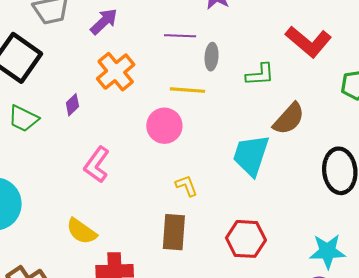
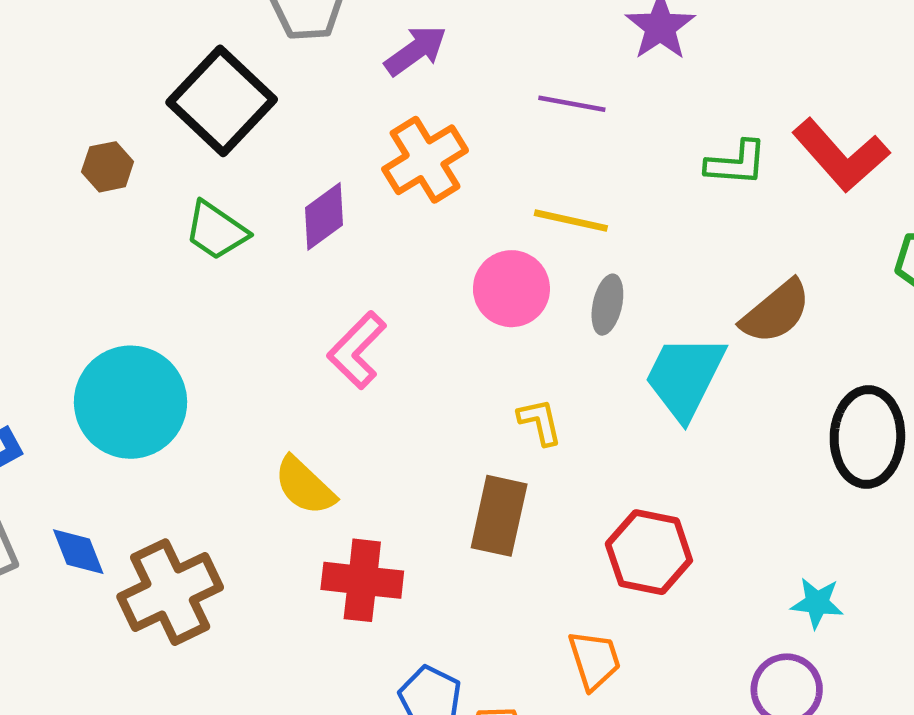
gray ellipse: (212, 57) -> (607, 305), moved
green L-shape: (260, 75) -> (736, 163), moved
purple diamond: (72, 105) -> (324, 216), size x1.4
cyan star: (327, 251) -> (817, 603), size x0.7

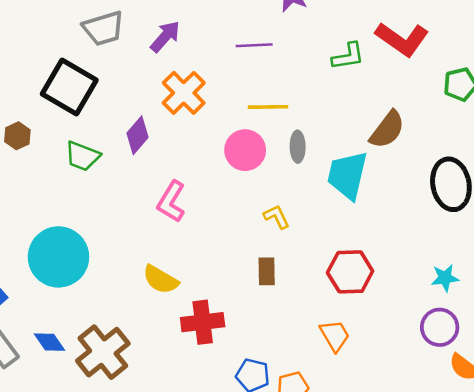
brown rectangle: (499, 516) -> (267, 271), size x0.7

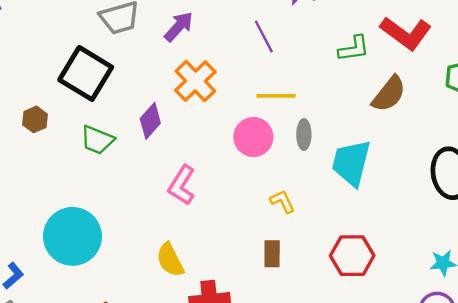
purple line: (254, 45) -> (264, 37), turned 64
brown semicircle: (387, 130) -> (389, 94), moved
yellow semicircle: (161, 280) -> (170, 260), turned 32

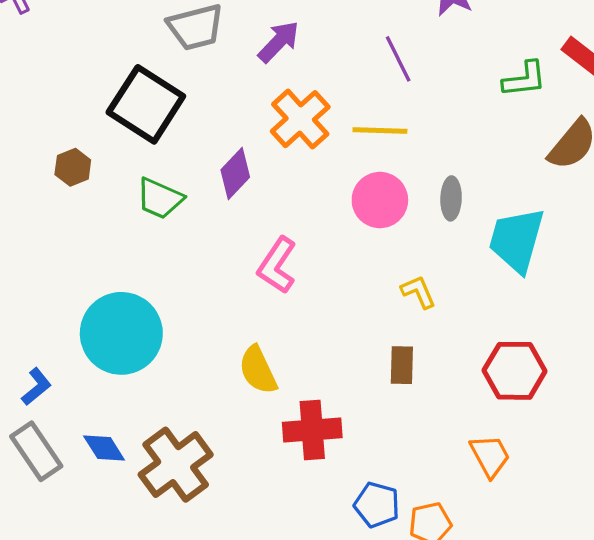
yellow line: (276, 96) -> (380, 131), moved

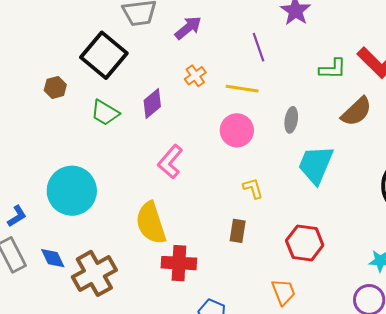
orange cross: (300, 119) -> (195, 76), size x0.6
gray ellipse: (451, 198) -> (291, 120), moved
yellow semicircle: (258, 370) -> (151, 223), size x1.4

